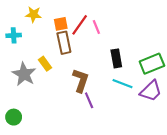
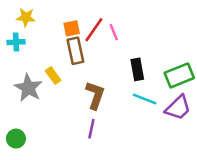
yellow star: (34, 14) -> (26, 17), moved
purple line: (89, 100) -> (91, 129), moved, turned 35

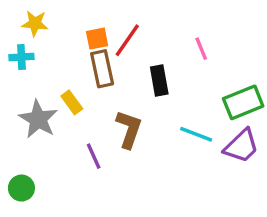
pink line: (114, 32) -> (201, 49), moved
black rectangle: (137, 69) -> (159, 81), moved
purple line: (91, 129) -> (94, 156), moved, turned -36

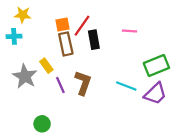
pink line: (201, 49) -> (129, 31), turned -64
black rectangle: (159, 81) -> (94, 40), moved
purple line: (94, 156) -> (60, 85), moved
green circle: (21, 188) -> (42, 124), moved

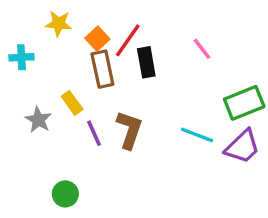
yellow star: (23, 15) -> (59, 24), moved
orange square: (63, 25) -> (97, 39), turned -32
pink line: (129, 31) -> (202, 49), turned 48
gray star: (25, 76) -> (38, 120), size x0.7

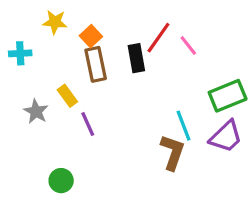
red line: (128, 40) -> (158, 38), moved
brown L-shape: (129, 130) -> (173, 152), moved
cyan line: (197, 135) -> (184, 126), turned 48

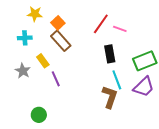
pink line: (188, 45) -> (120, 29), turned -32
cyan cross: (20, 53) -> (25, 38), moved
black rectangle: (136, 58) -> (110, 54), moved
brown rectangle: (96, 64) -> (61, 41), turned -30

